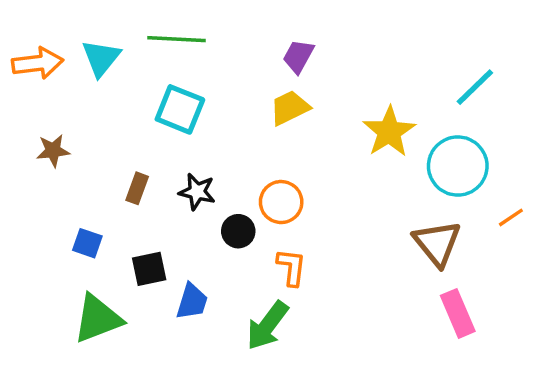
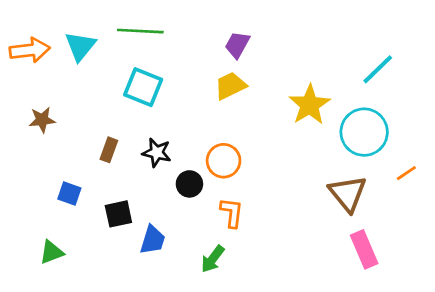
green triangle: (98, 319) -> (52, 252), moved, size x0.6
green arrow: (267, 325) -> (213, 259), size x0.7

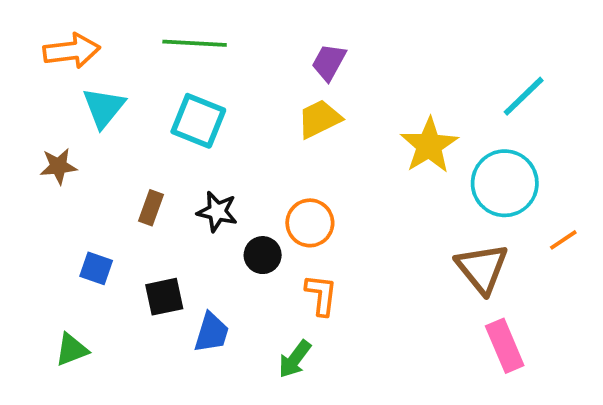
cyan triangle: (80, 46) -> (104, 108), moved
orange arrow: (30, 50) -> (72, 51), moved

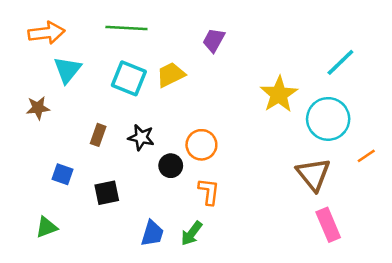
yellow trapezoid: (319, 119) -> (171, 75), moved
blue trapezoid: (212, 333) -> (152, 233), moved

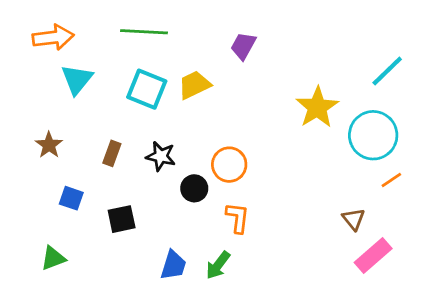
brown star: (38, 108) -> (49, 145), moved, turned -30
orange line: (366, 156) -> (391, 180), moved
brown triangle: (313, 174) -> (354, 219), moved, size x0.6
pink rectangle: (328, 225) -> (373, 255), turned 72

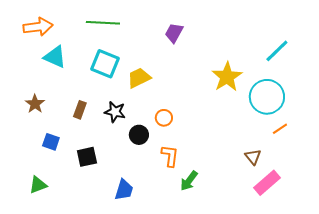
cyan triangle: (77, 79) -> (55, 57), turned -45
yellow trapezoid: (194, 85) -> (139, 78), moved
orange circle: (229, 165) -> (164, 118), size x0.7
green arrow: (218, 265) -> (189, 181), moved

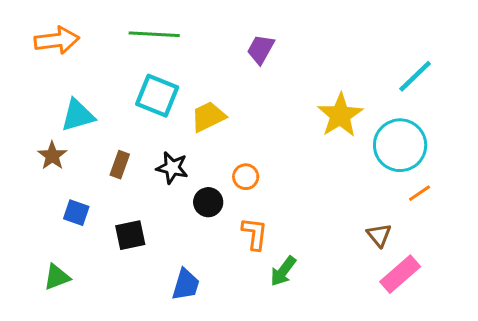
cyan triangle: (55, 57) -> (78, 115), moved, turned -40

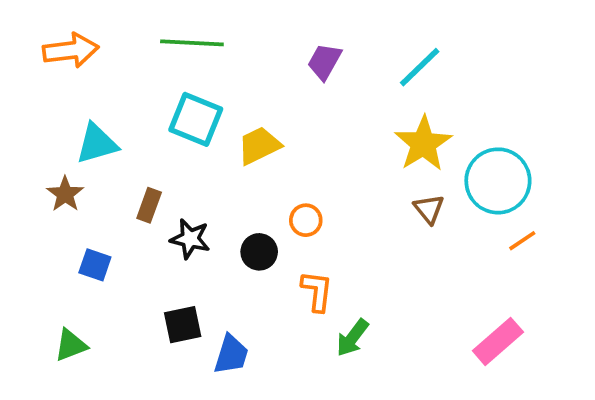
cyan line: (415, 76) -> (420, 67), moved
black star: (172, 168) -> (190, 239), moved
black square: (130, 235) -> (183, 325), moved
brown triangle: (379, 235) -> (429, 209), moved

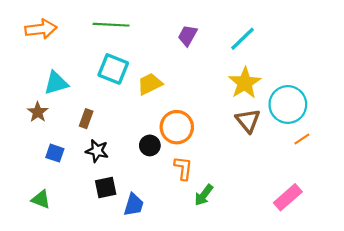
brown triangle: (429, 209) -> (248, 121), size x1.4
orange circle: (306, 220) -> (177, 127), size x1.8
black star: (190, 239) -> (97, 151), moved
green triangle: (71, 345) -> (41, 199), turned 42

